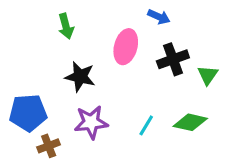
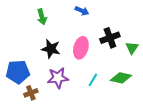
blue arrow: (159, 17) -> (82, 11), moved
pink ellipse: (126, 47) -> (81, 48), moved

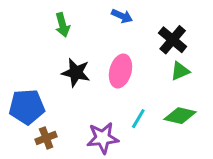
black cross: (110, 38) -> (173, 40), moved, turned -30
green triangle: (132, 48) -> (180, 71), moved, turned 32
purple star: (58, 78) -> (103, 138), moved

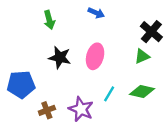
black cross: (173, 40) -> (151, 32), moved
brown cross: (46, 138) -> (47, 110), moved
purple star: (103, 138) -> (81, 109), turned 30

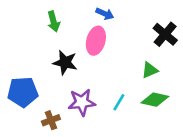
pink ellipse: (95, 56) -> (96, 41), moved
green triangle: (142, 56) -> (150, 70), moved
purple star: (81, 109) -> (82, 102), moved, turned -30

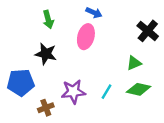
black star: (65, 62) -> (46, 54), moved

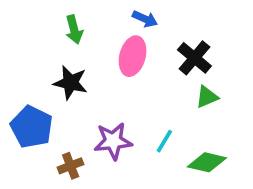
black cross: (148, 31) -> (194, 58), moved
blue pentagon: (21, 82) -> (32, 127), turned 30
green diamond: (139, 89) -> (207, 162), moved

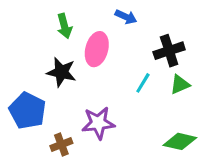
pink ellipse: (133, 56) -> (97, 49), moved
black cross: (194, 58) -> (169, 51), turned 32
cyan line: (164, 141) -> (143, 83), moved

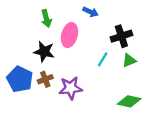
brown cross: (61, 144) -> (45, 79), moved

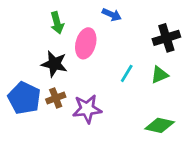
black cross: (121, 36) -> (166, 38), moved

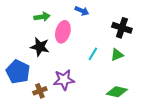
green arrow: (57, 23) -> (42, 17), turned -84
black cross: (166, 38) -> (122, 28), turned 36
brown cross: (56, 98) -> (40, 91), moved

